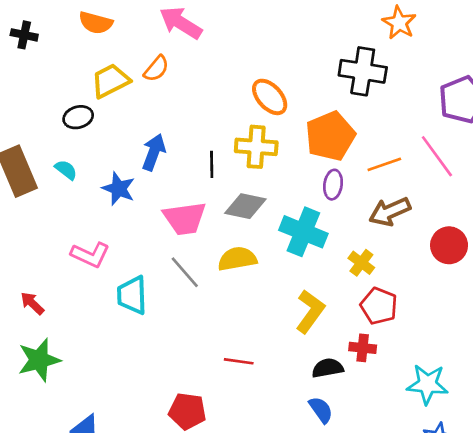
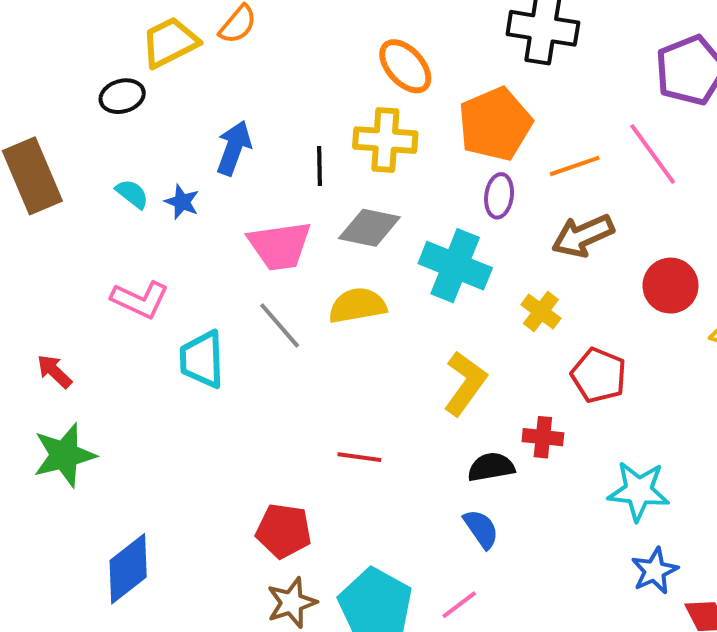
cyan semicircle: (66, 170) -> (132, 194), moved
blue star: (119, 189) -> (182, 202), size x0.7
red pentagon: (379, 306) -> (599, 375), moved

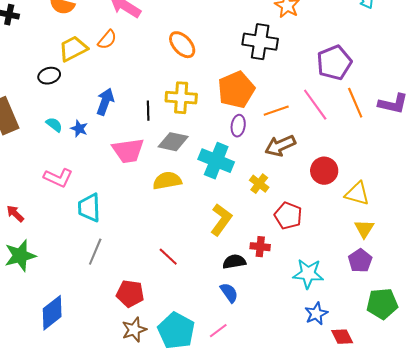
orange ellipse: (405, 66) -> (182, 45), moved
gray line: (280, 325) -> (95, 252), moved, turned 64
red line: (359, 457) -> (168, 257), turned 35

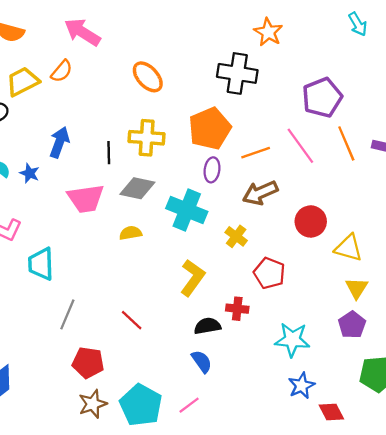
yellow semicircle: (167, 181) -> (131, 233), size x0.7
gray line: (95, 252) -> (67, 314), moved

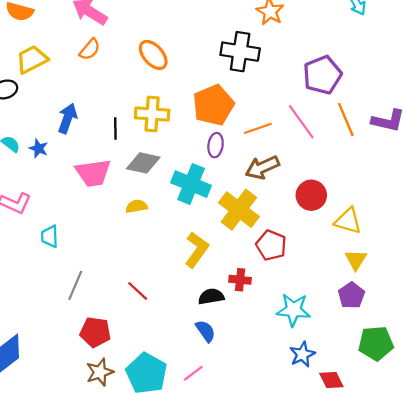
orange semicircle: (62, 71) -> (90, 49), moved
yellow cross: (236, 236) -> (239, 210), size x1.8
cyan trapezoid: (41, 264) -> (50, 236), size x0.7

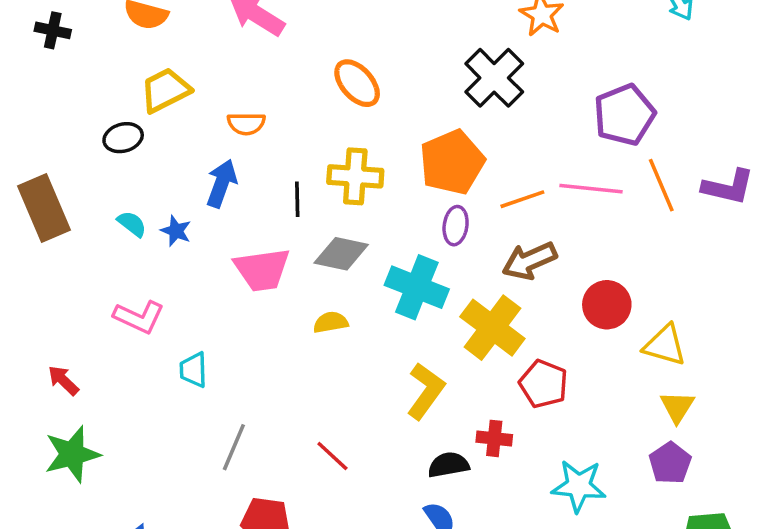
orange semicircle: (90, 49) -> (246, 124), moved, turned 50
black cross: (240, 52) -> (494, 78), turned 36
pink line: (301, 122) -> (591, 189), turned -48

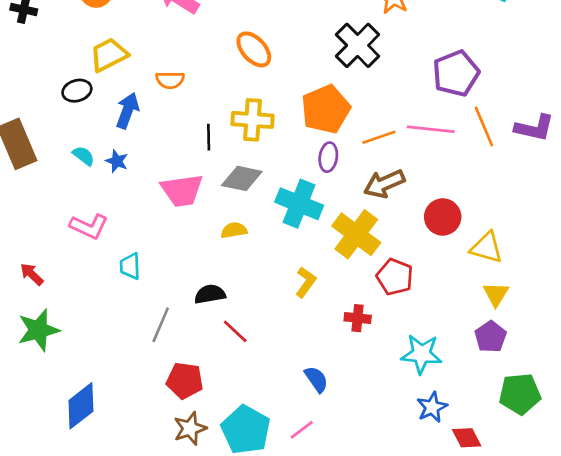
blue arrow: (222, 183) -> (127, 111), moved
yellow L-shape: (426, 391) -> (306, 282), size x0.7
black semicircle: (449, 465) -> (210, 294), moved

